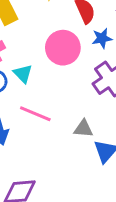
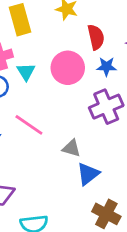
cyan triangle: (23, 74) -> (26, 72), moved

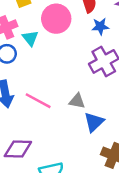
pink circle: (68, 68) -> (56, 19), moved
pink line: (29, 125) -> (38, 101), moved

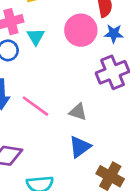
pink circle: (56, 19) -> (81, 30), moved
blue triangle: (94, 122) -> (80, 147), moved

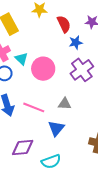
pink circle: (81, 30) -> (43, 69), moved
blue triangle: (80, 147) -> (56, 128), moved

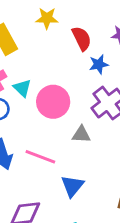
gray triangle: (65, 104) -> (81, 134), moved

